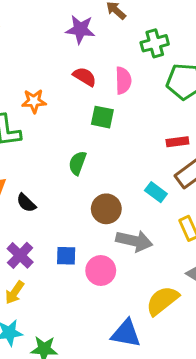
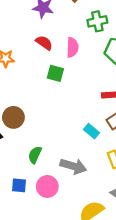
green semicircle: (77, 163) -> (35, 155), moved
brown circle: (106, 209) -> (13, 117), moved
blue square: (66, 256) -> (19, 185), moved

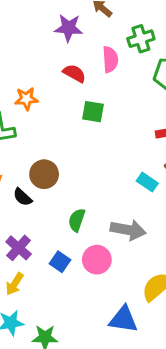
pink semicircle: (72, 47) -> (110, 59), moved
blue square: (19, 185) -> (60, 262), turned 35

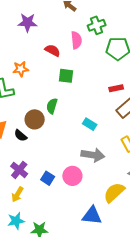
purple star: (69, 28) -> (28, 23), moved
cyan rectangle: (147, 182) -> (90, 124), moved
green semicircle: (77, 220) -> (52, 106), moved

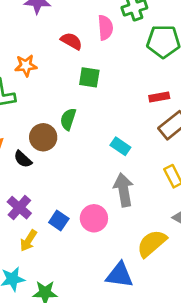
gray arrow: (93, 155) -> (124, 190), turned -110
yellow arrow: (17, 194) -> (28, 241), moved

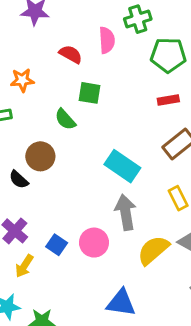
red rectangle: (159, 97) -> (168, 100), moved
green semicircle: (68, 119) -> (65, 119), moved, turned -60
cyan rectangle: (120, 146) -> (122, 166), size x1.6
yellow semicircle: (152, 243) -> (153, 250), moved

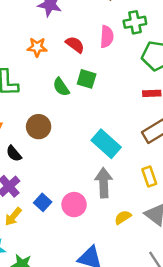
orange star: (22, 80) -> (37, 47), moved
green semicircle: (65, 119) -> (61, 87), moved
black semicircle: (19, 180) -> (14, 154), moved
yellow semicircle: (153, 250) -> (123, 217), size x0.6

